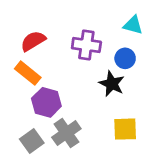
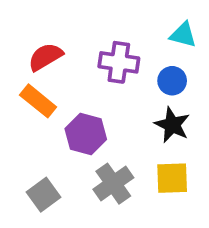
black star: (112, 84) -> (172, 125), moved
purple hexagon: (46, 102) -> (86, 134), moved
gray cross: (66, 133) -> (113, 184), moved

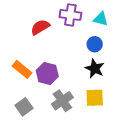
red semicircle: (45, 57) -> (40, 27), moved
purple cross: (119, 62) -> (70, 15), moved
orange rectangle: (38, 101) -> (22, 69), moved

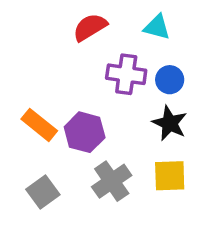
purple cross: (70, 15) -> (126, 74), moved
cyan triangle: (101, 19) -> (157, 27), moved
red semicircle: (40, 27) -> (90, 27), moved

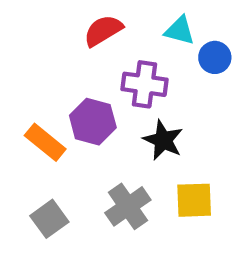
blue circle: (170, 80) -> (215, 57), moved
black star: (170, 123) -> (163, 140), moved
purple hexagon: (85, 132) -> (93, 122), moved

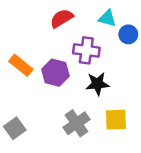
black star: (163, 140) -> (97, 84), turned -30
orange rectangle: (45, 142) -> (21, 65), moved
gray square: (49, 219) -> (15, 128), moved

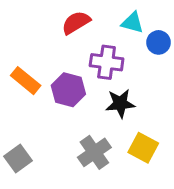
yellow square: (116, 120) -> (143, 148), turned 30

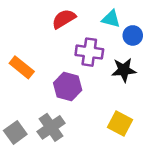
purple hexagon: (68, 90) -> (68, 87), moved
black star: (120, 103) -> (124, 70), moved
gray cross: (94, 152) -> (51, 127), moved

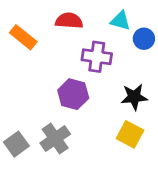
red semicircle: (64, 19) -> (69, 21), turned 35
orange rectangle: (22, 67) -> (23, 37), moved
black star: (124, 70) -> (134, 97), moved

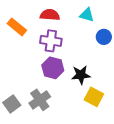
blue circle: (144, 39) -> (104, 37), moved
purple cross: (97, 57) -> (51, 41), moved
black star: (134, 97) -> (81, 75), moved

